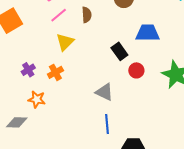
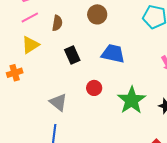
black rectangle: (119, 51) -> (72, 55), moved

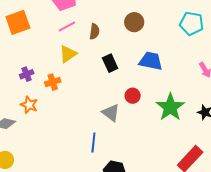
gray triangle: (58, 102) -> (111, 113), moved

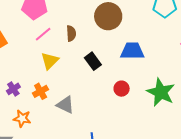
brown circle: (134, 22) -> (108, 16), size x1.4
gray triangle: (111, 113) -> (65, 105), moved

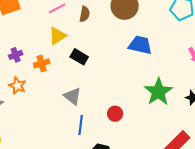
black rectangle: (93, 61) -> (79, 57), moved, turned -36
red circle: (122, 89) -> (115, 114), moved
gray triangle: (65, 105) -> (72, 96), moved

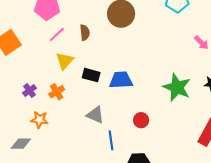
blue trapezoid: (140, 45) -> (121, 80), moved

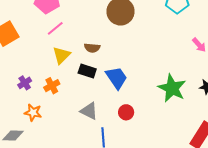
brown semicircle: (85, 33) -> (92, 48), moved, turned 98
blue trapezoid: (121, 80) -> (117, 78), turned 55
red circle: (141, 120) -> (126, 112), moved

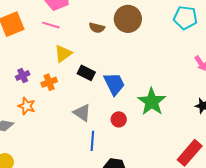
pink line: (55, 28) -> (51, 25), moved, turned 48
brown semicircle: (92, 48) -> (97, 28), moved
green star: (172, 88) -> (152, 102), moved

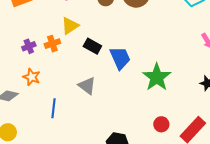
orange cross: (49, 82) -> (52, 44), moved
red circle: (119, 119) -> (161, 124), moved
blue line: (92, 141) -> (54, 108), moved

